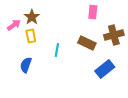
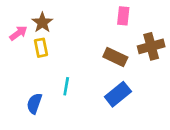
cyan line: (57, 50) -> (66, 86), moved
blue semicircle: (26, 65) -> (34, 104), moved
blue rectangle: (105, 69) -> (118, 94), moved

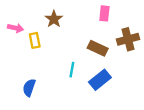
brown star: (42, 23) -> (54, 19), moved
pink arrow: (18, 33) -> (16, 28), turned 48
cyan line: (66, 86) -> (72, 70), moved

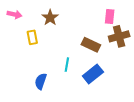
pink rectangle: (104, 13) -> (110, 17), moved
pink arrow: (16, 28) -> (15, 14), moved
blue semicircle: (29, 88) -> (41, 81), moved

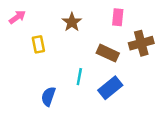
pink arrow: (15, 14) -> (17, 17), turned -48
pink rectangle: (110, 17) -> (118, 17), moved
brown star: (50, 18) -> (72, 22), moved

